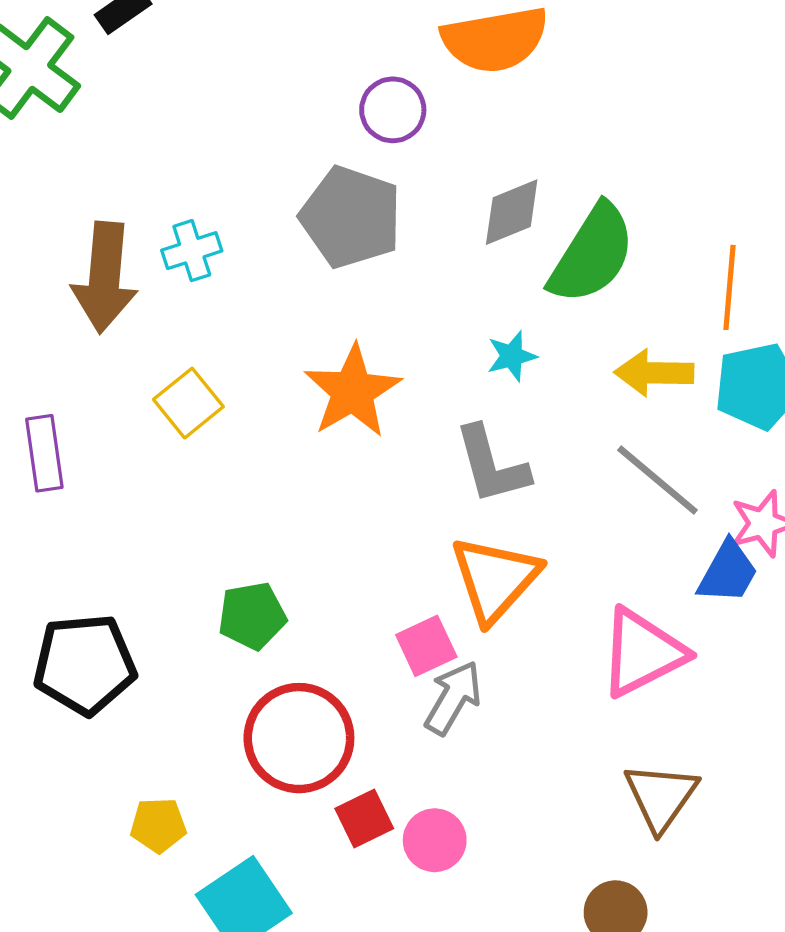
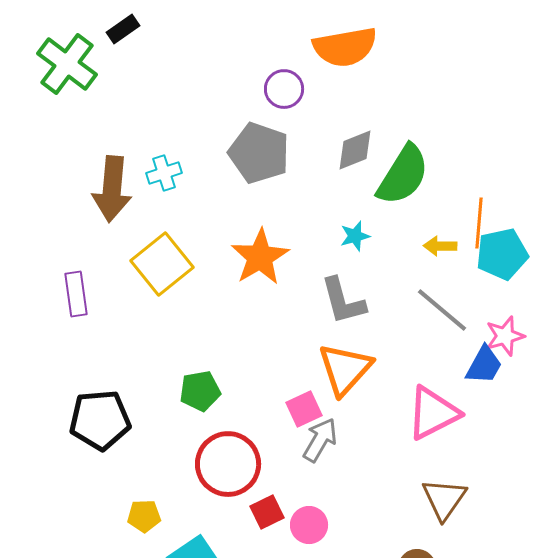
orange line: (729, 287) -> (479, 223), moved
yellow arrow: (654, 373) -> (440, 246), size x0.7
yellow square: (188, 403) -> (162, 264), size x1.5

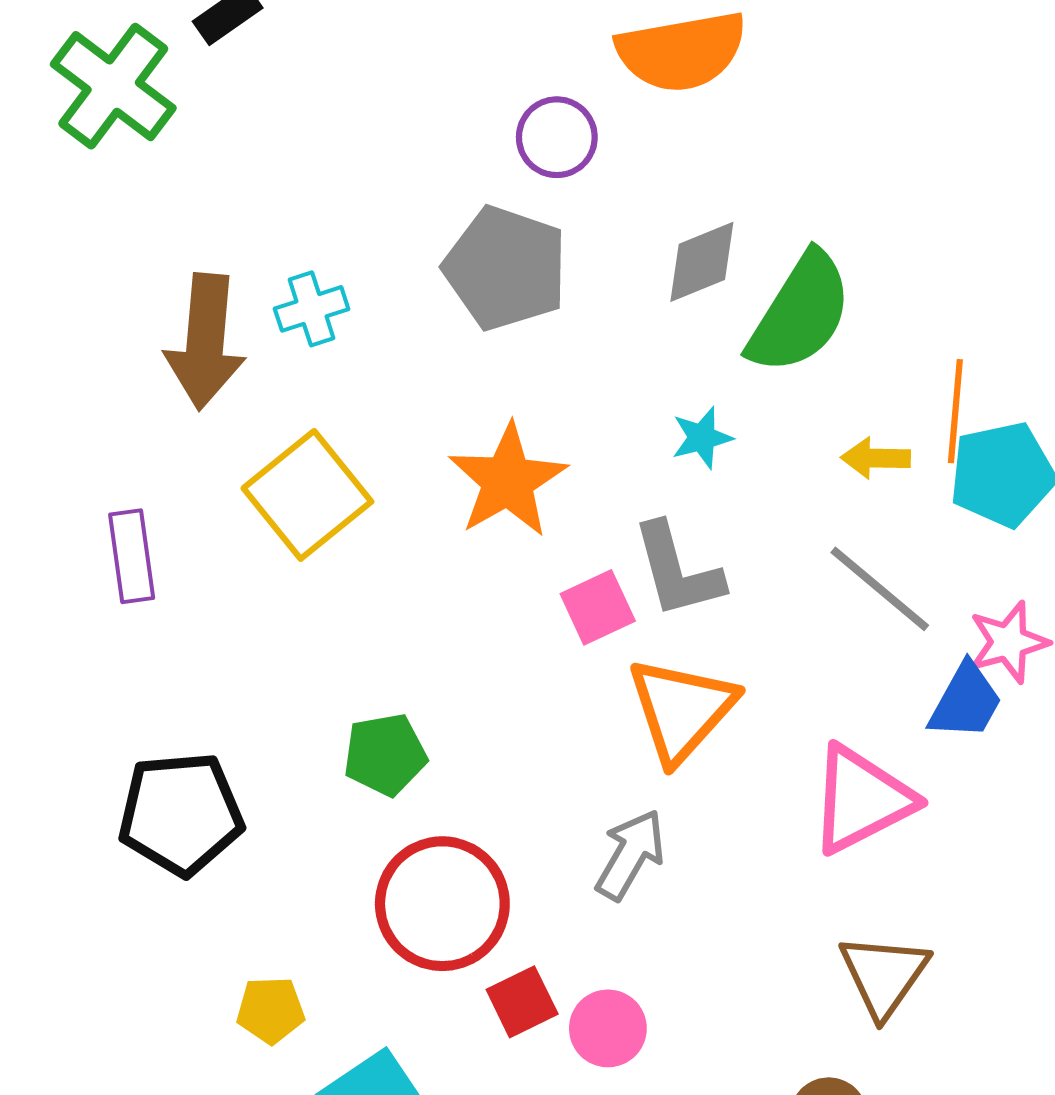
pink square: (304, 409) -> (598, 607), moved

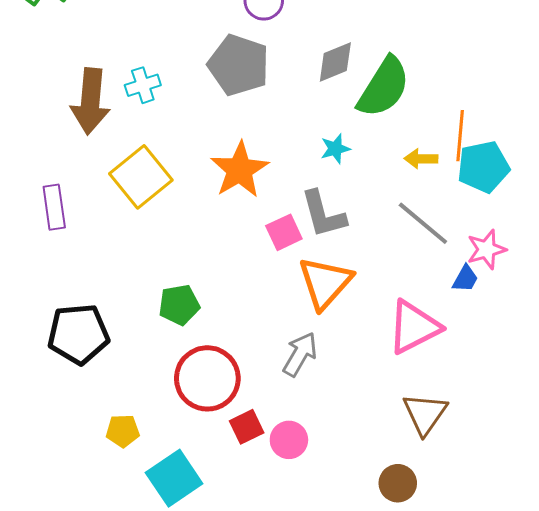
blue trapezoid: (966, 701) -> (465, 279), size x0.7

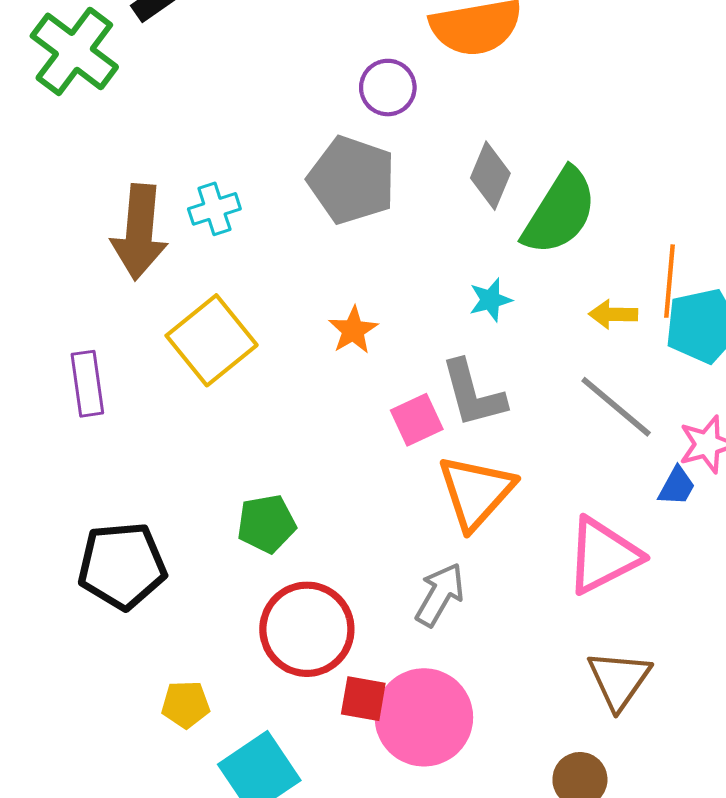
gray diamond: (335, 62) -> (490, 176), turned -45
orange star: (240, 170) -> (353, 330), size x0.6
red square: (247, 427) -> (363, 699), turned 36
pink circle: (289, 440) -> (424, 717), size x1.8

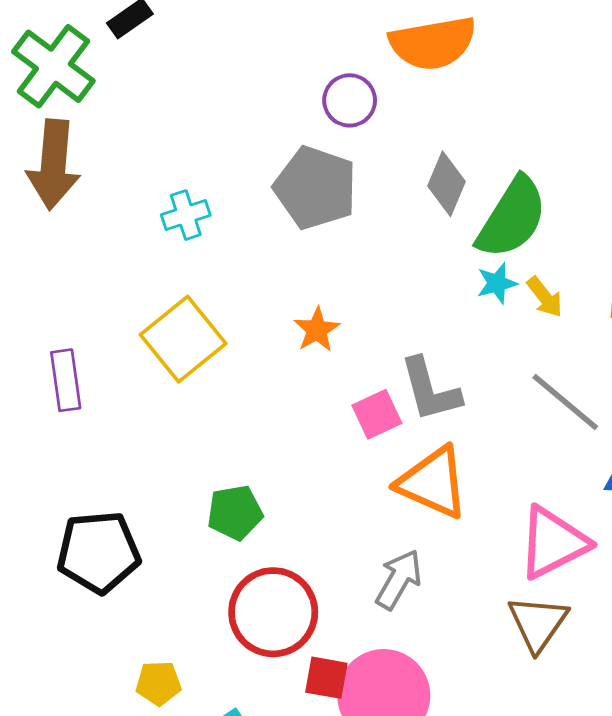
brown arrow: (139, 232) -> (53, 165), moved
cyan star: (490, 300) -> (497, 283), moved
yellow arrow: (613, 314) -> (545, 297), moved, turned -129
orange triangle: (476, 492) -> (433, 483), turned -48
brown triangle: (619, 680) -> (538, 623), moved

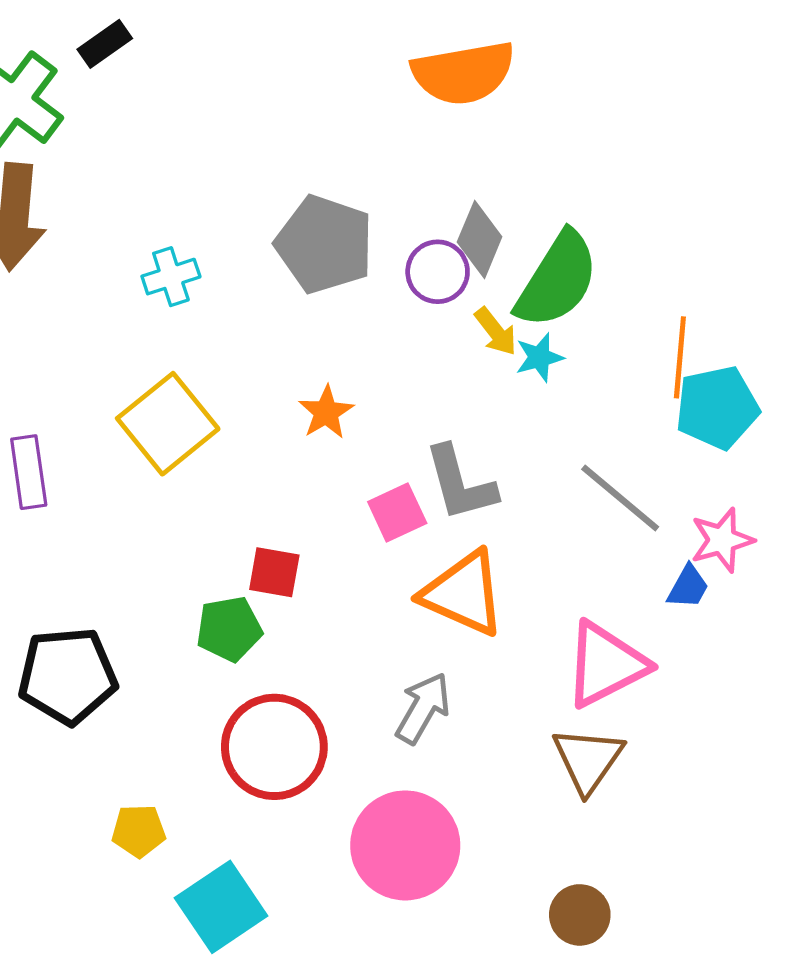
purple circle: (350, 100) -> (438, 272), moved
yellow arrow: (545, 297) -> (496, 332), moved
red square: (326, 678) -> (274, 572), moved

